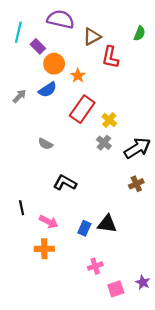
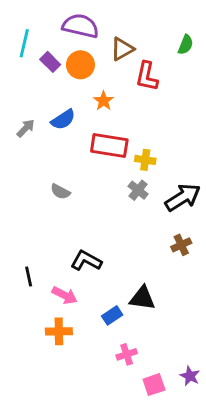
orange circle: (54, 64) -> (80, 65), moved
red rectangle: (82, 109) -> (109, 145), turned 64
yellow cross: (109, 120) -> (145, 160), turned -32
black L-shape: (65, 183) -> (86, 261), moved
blue rectangle: (84, 228) -> (112, 315), moved, turned 32

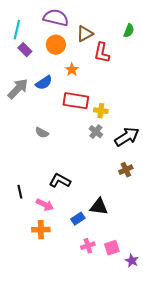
purple rectangle: (50, 62) -> (25, 50), moved
gray arrow: (26, 128) -> (18, 89), size x1.6
pink square: (154, 385) -> (112, 248), moved

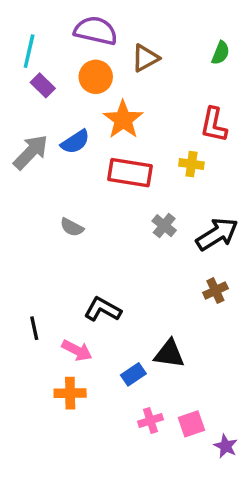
red L-shape: (102, 53) -> (214, 125), moved
orange star: (72, 70) -> (123, 120), size x1.6
yellow cross: (101, 111) -> (191, 164), moved

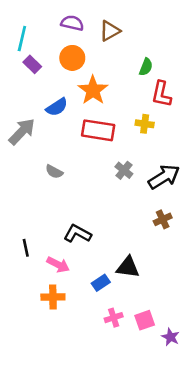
purple semicircle: (96, 31) -> (72, 23), size x0.7
green semicircle: (221, 53) -> (146, 67), moved
brown triangle: (145, 58) -> (110, 31), moved
gray arrow: (31, 152) -> (22, 132), moved

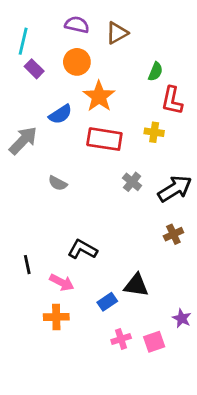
purple star: (170, 337) -> (182, 318), moved

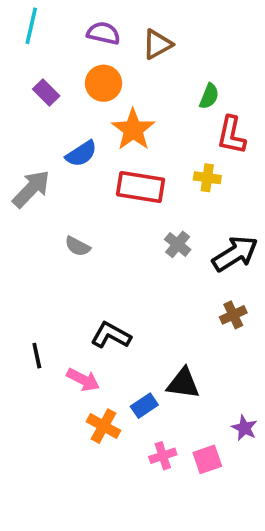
cyan line: (23, 41) -> (31, 26), moved
orange cross: (56, 317) -> (103, 426), moved, turned 30

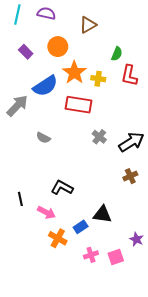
purple semicircle: (103, 33) -> (46, 13), moved
blue semicircle: (81, 154) -> (45, 86), size x1.4
yellow cross: (207, 178) -> (98, 79), moved

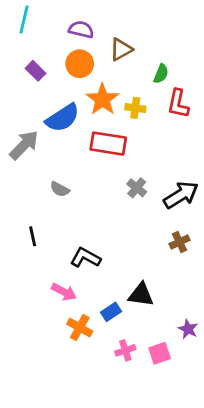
purple semicircle: (46, 13) -> (81, 30), moved
brown triangle: (88, 25) -> (121, 49), moved
black line: (20, 199) -> (33, 236), moved

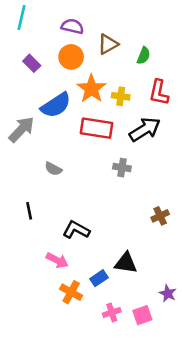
green semicircle: (161, 74) -> (144, 56), moved
gray cross: (137, 188) -> (122, 168), turned -30
black arrow: (181, 195) -> (145, 129), moved

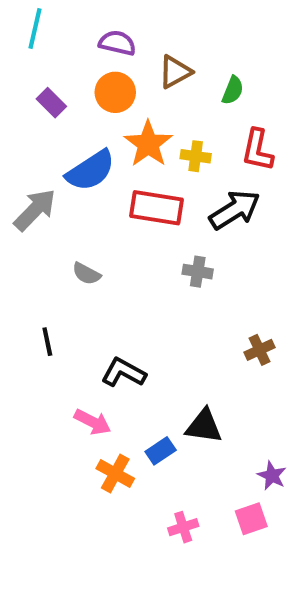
pink cross: (112, 313) -> (183, 527), moved
pink square: (142, 315) -> (251, 519), moved

